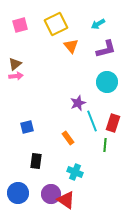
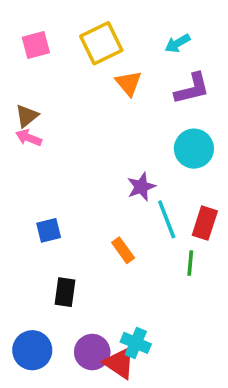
pink arrow: (16, 76) -> (29, 138), turned -152
cyan cross: (75, 172) -> (136, 343), moved

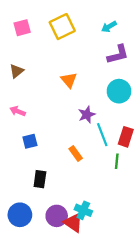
orange triangle: (129, 83) -> (69, 80), moved
pink arrow: (29, 138) -> (18, 111), moved

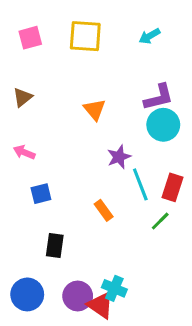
yellow square: (62, 27) -> (85, 36), turned 30
purple L-shape: (118, 54) -> (159, 97), moved
green line: (117, 161) -> (160, 221), turned 40

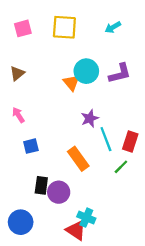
cyan circle: (163, 125) -> (86, 71), moved
pink arrow: (24, 152) -> (18, 115), turned 35
orange rectangle: (104, 210) -> (78, 159), size x1.5
purple circle: (78, 296) -> (59, 192), moved

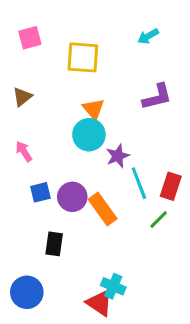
yellow square: (64, 27) -> (83, 57), moved
cyan circle: (86, 71) -> (89, 135), moved
purple circle: (59, 192) -> (72, 197), moved

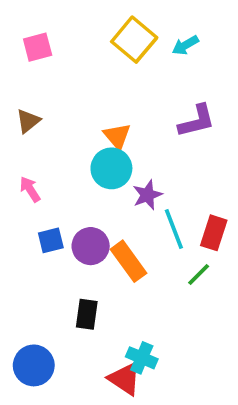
yellow square: (83, 57) -> (134, 40), moved, turned 36
black rectangle: (54, 244) -> (87, 314), moved

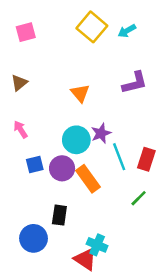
cyan circle: (111, 168) -> (76, 140), moved
green line: (199, 275) -> (139, 198), moved
blue circle: (34, 365) -> (34, 238), moved

